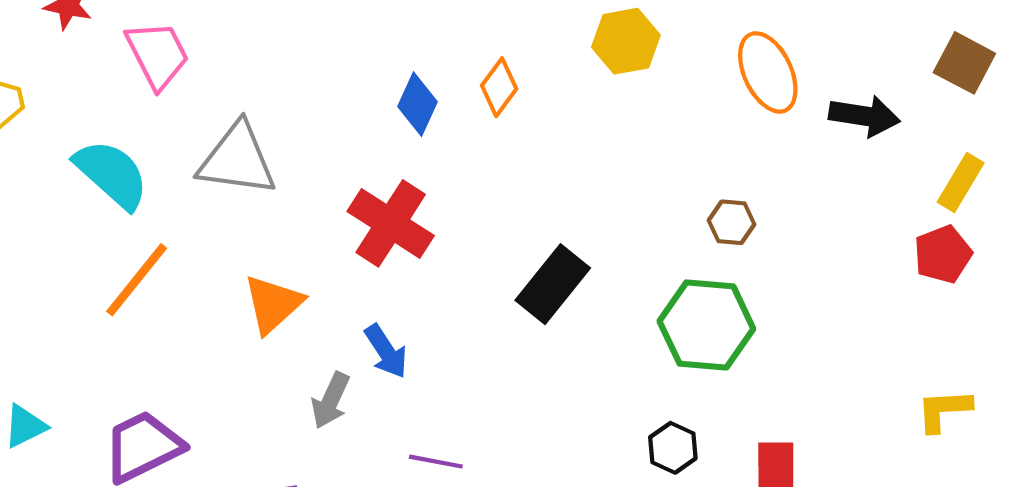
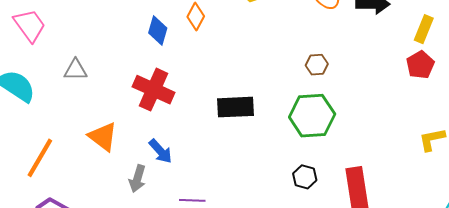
gray triangle: (237, 159) -> (75, 70), size x0.6
orange line: (137, 280) -> (40, 158), moved
black rectangle: (553, 284) -> (236, 107), turned 57
orange triangle: (273, 304) -> (103, 137), turned -32

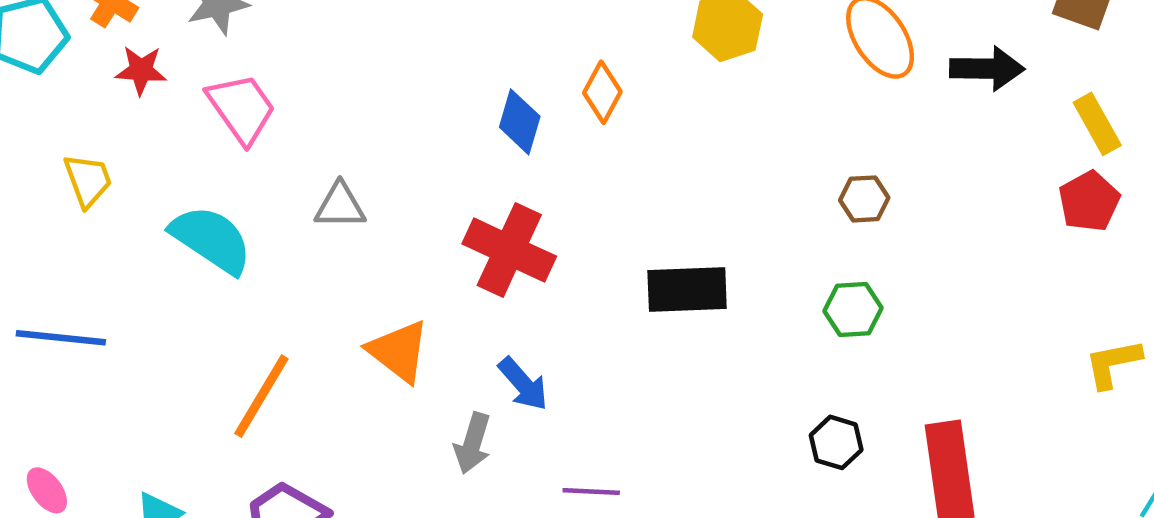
yellow rectangle: (424, 29) -> (1097, 124), turned -52
green hexagon: (312, 116) -> (853, 310), size x0.6

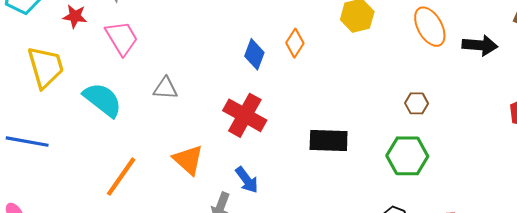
yellow trapezoid: (88, 180) -> (46, 67), size x1.6
green hexagon: (853, 310) -> (407, 156), size x1.5

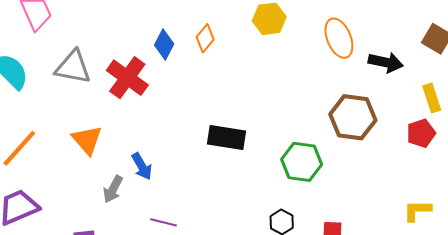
gray triangle: (165, 88) -> (73, 67), size x1.5
brown hexagon: (417, 103) -> (353, 117), moved, size x2.0
red cross: (245, 115) -> (127, 78), moved

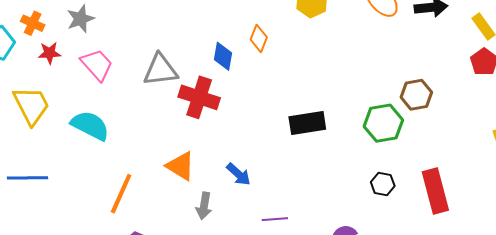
gray triangle: (73, 67) -> (160, 70), moved
brown hexagon: (353, 117) -> (416, 95), moved, size x0.7
gray arrow: (113, 189) -> (204, 206), moved

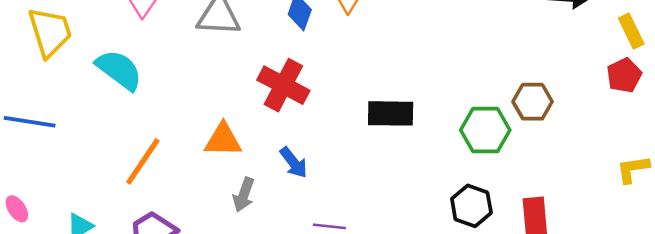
red cross: (199, 97) -> (283, 85), moved
orange triangle: (181, 166) -> (223, 140), turned -40
black hexagon: (383, 184) -> (471, 206), size x1.4

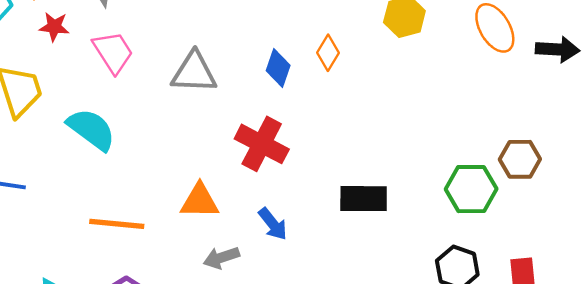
black rectangle: (391, 113) -> (364, 199), moved
orange line: (143, 161) -> (117, 224), turned 62
gray arrow: (244, 195) -> (221, 258), turned 52

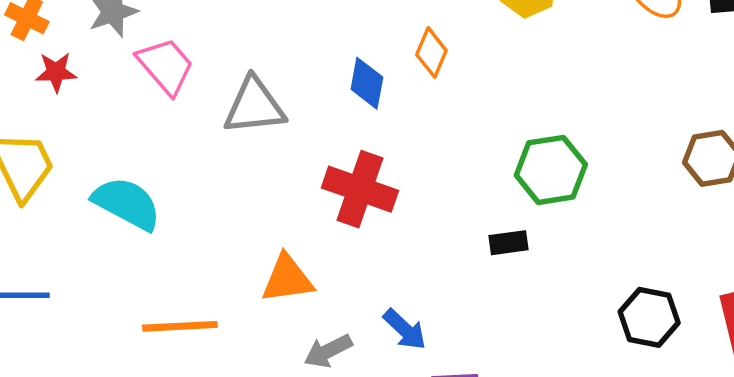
pink trapezoid: (113, 52) -> (166, 66), moved
green hexagon: (471, 189) -> (551, 170), moved
black rectangle: (364, 199) -> (508, 243), size x0.6
blue arrow: (273, 224) -> (405, 329), moved

